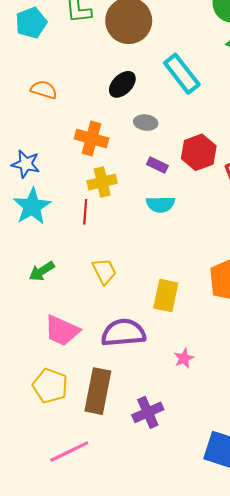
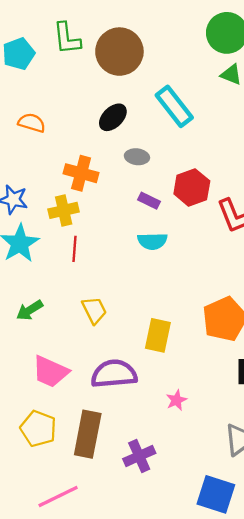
yellow cross: (102, 182) -> (64, 210), moved

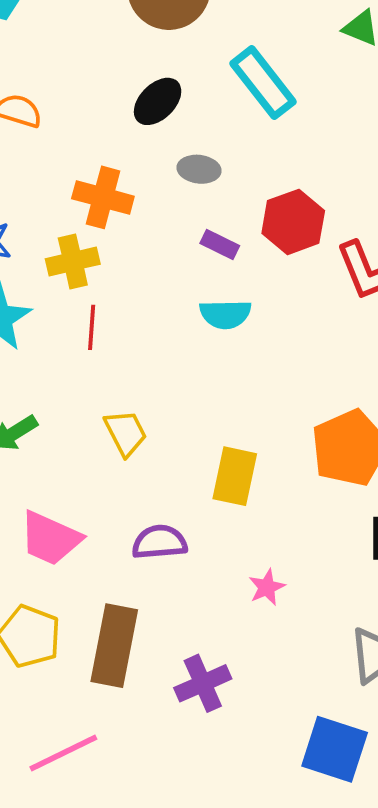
purple semicircle: (114, 374) -> (159, 542), size x0.7

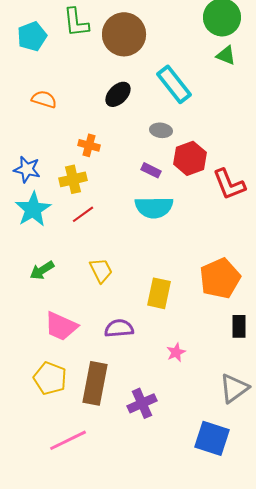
gray ellipse: (199, 169) -> (161, 130), moved
orange cross: (103, 197) -> (89, 145), size x0.7
cyan semicircle: (225, 314) -> (154, 207), size x1.4
red line: (92, 327) -> (83, 214), turned 50

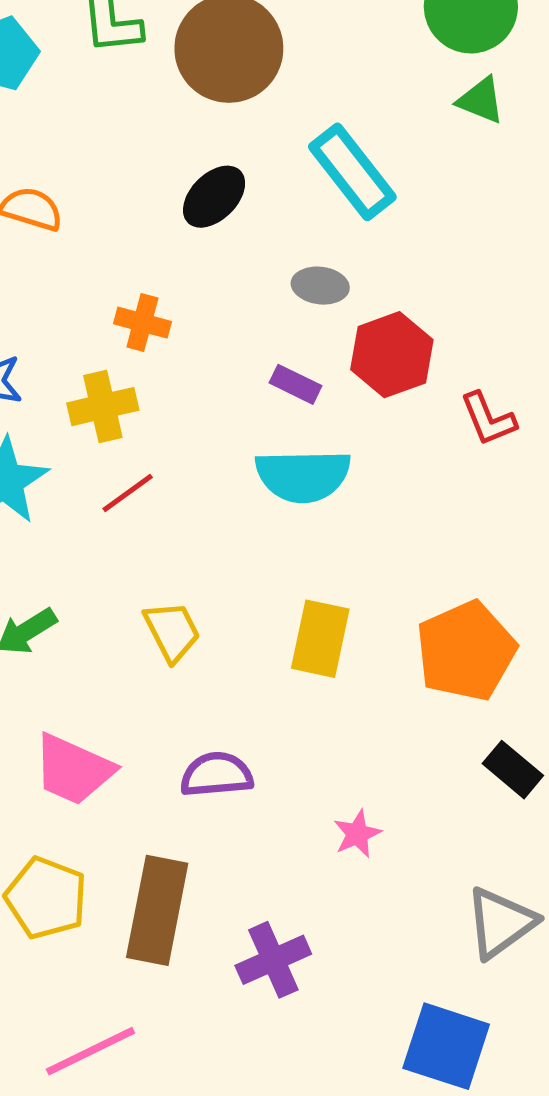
red L-shape: (229, 184) -> (488, 419), size x0.7
yellow rectangle: (159, 293) -> (320, 639), moved
black rectangle: (239, 326) -> (513, 770), turned -50

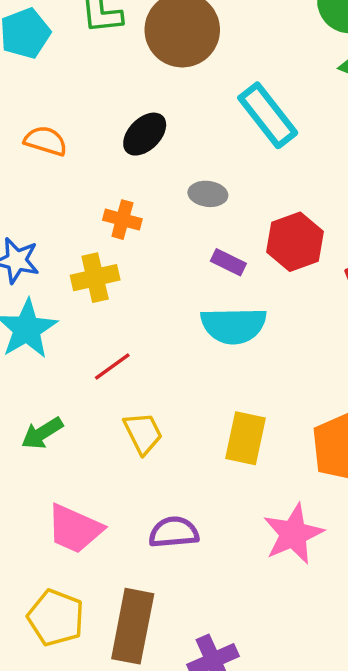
black ellipse: (214, 197) -> (145, 134), moved
gray ellipse: (320, 286) -> (208, 194), moved
red line: (128, 493) -> (112, 366), moved
pink star: (357, 834) -> (293, 534), moved, size x1.8

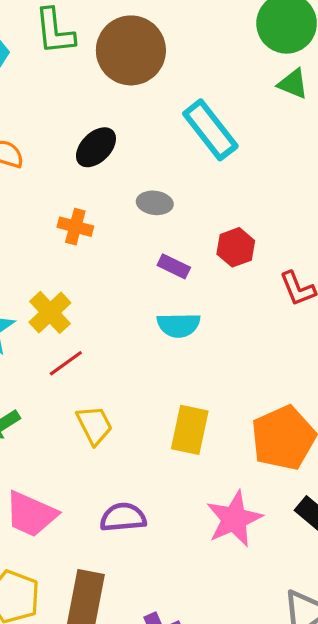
red hexagon: (295, 242) -> (236, 247), size x0.7
yellow cross: (95, 278) -> (50, 312), moved, turned -30
cyan semicircle: (234, 325) -> (179, 325), size x0.7

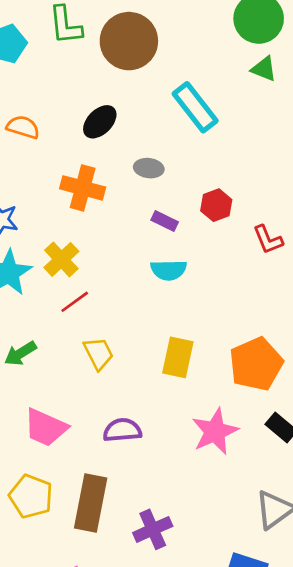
orange cross: (75, 227) -> (83, 188), size x1.5

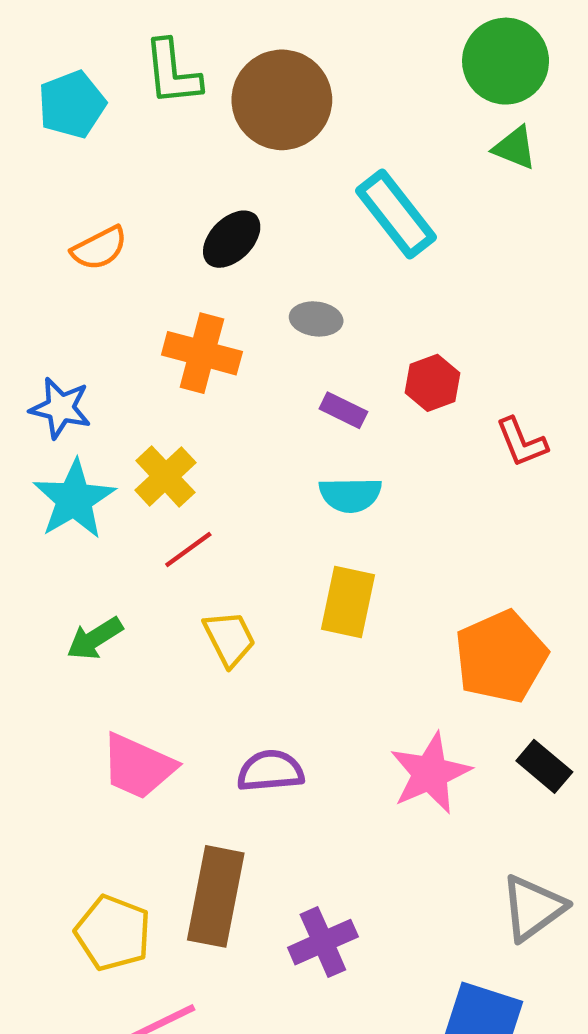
orange semicircle: (23, 127) -> (99, 248), turned 136
yellow rectangle: (178, 357) -> (348, 602), moved
yellow pentagon: (31, 496) -> (113, 933), moved

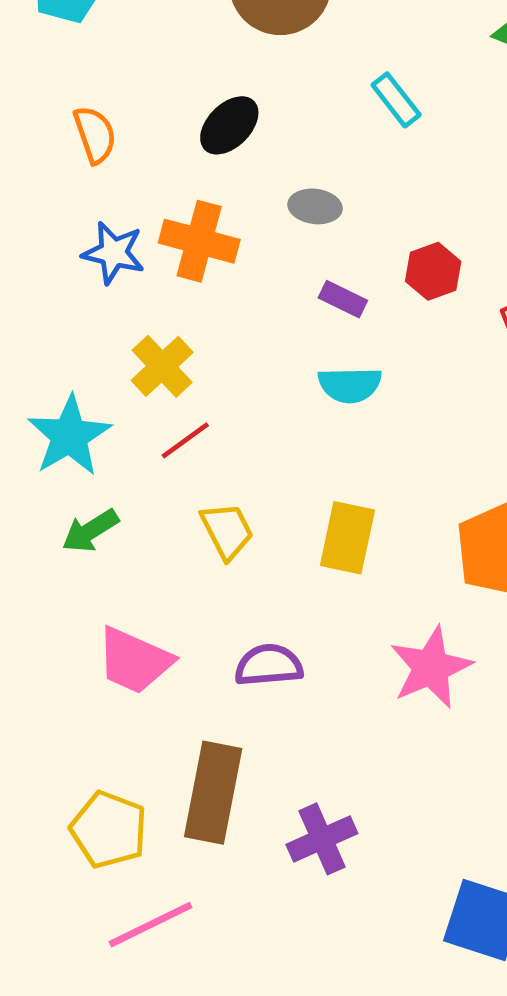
cyan rectangle: (396, 214) -> (396, 100), size x0.6
orange semicircle: (99, 248) -> (95, 135), turned -82
blue star: (60, 408) -> (113, 253), moved
cyan star: (74, 499) -> (69, 436), moved
yellow rectangle: (348, 602) -> (347, 538), moved

